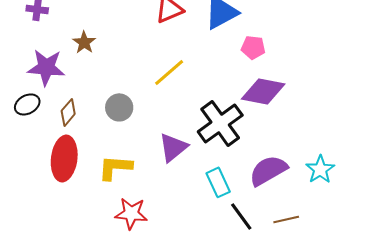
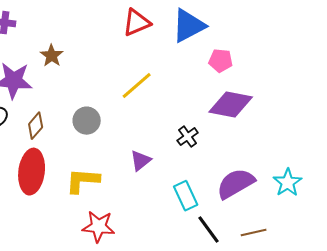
black cross: (220, 123) -> (188, 137), size x0.5
purple triangle: (173, 147) -> (141, 161), size x0.7

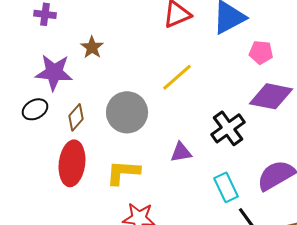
gray circle: (87, 121) -> (127, 112), size x1.5
black cross: (188, 137) -> (228, 128), size x1.6
purple triangle: (141, 161) -> (181, 152), turned 30

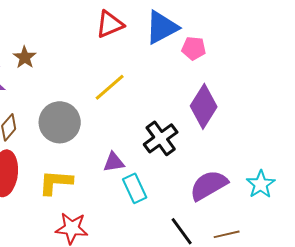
pink pentagon: (261, 52) -> (194, 48), moved
purple diamond: (271, 96) -> (204, 106), turned -69
cyan rectangle: (226, 187) -> (135, 188), moved

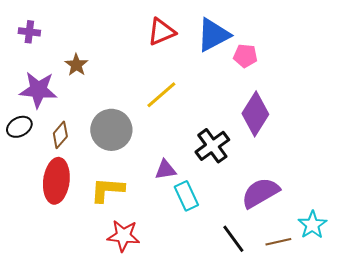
cyan star: (261, 184) -> (312, 225), moved

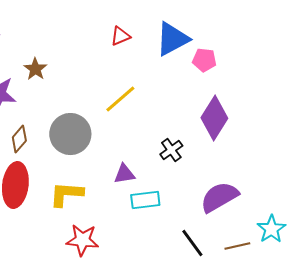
red triangle: (161, 32) -> (120, 36), size x0.7
black cross: (212, 146) -> (171, 150), size x0.7
cyan rectangle: (186, 196) -> (145, 200), turned -72

